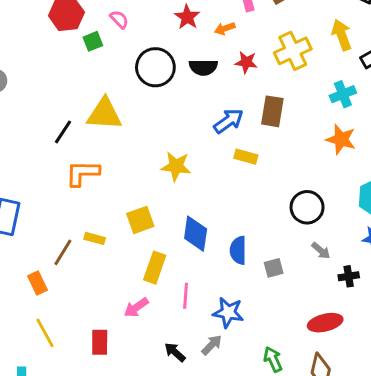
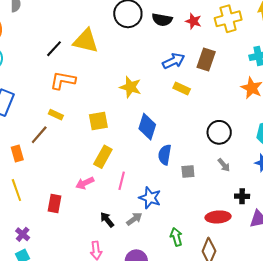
blue diamond: (196, 234) -> (147, 127), moved
yellow rectangle: (95, 238) -> (56, 115), moved
black cross: (349, 276) -> (242, 196), moved

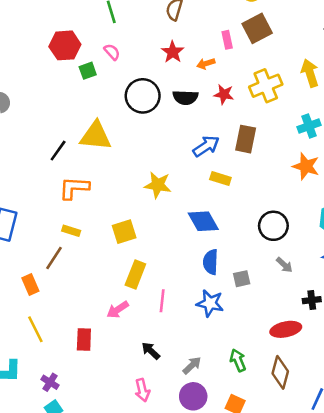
blue diamond: (147, 127) -> (203, 221), moved, turned -40
blue star: (150, 198) -> (210, 303), moved
gray arrow: (134, 219) -> (192, 365), moved

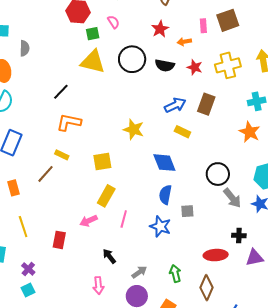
yellow triangle: (96, 136) -> (93, 62), moved
gray arrow: (284, 265) -> (232, 198), moved, size x1.5
orange rectangle: (30, 284) -> (14, 188), moved

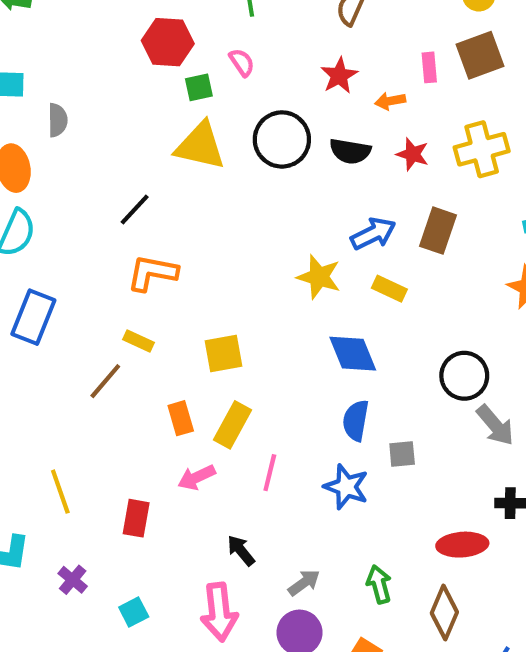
yellow star: (134, 129) -> (319, 277), moved
orange rectangle: (14, 188) -> (181, 418), moved
pink arrow: (98, 286) -> (219, 612), size x1.5
cyan square: (28, 290) -> (134, 612), moved

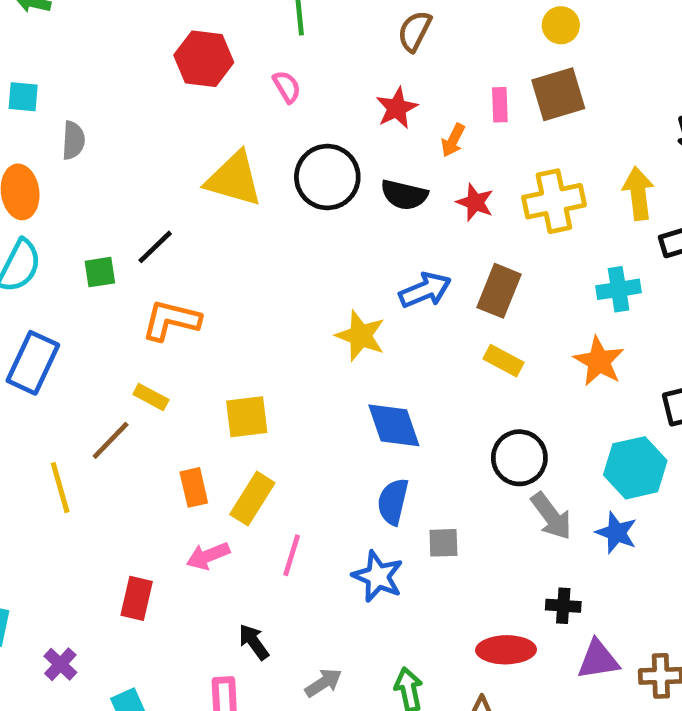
green square: (199, 87) -> (100, 272), moved
orange arrow: (390, 101) -> (453, 140), turned -56
yellow rectangle: (389, 289) -> (503, 361), moved
yellow line: (60, 492) -> (60, 488), moved

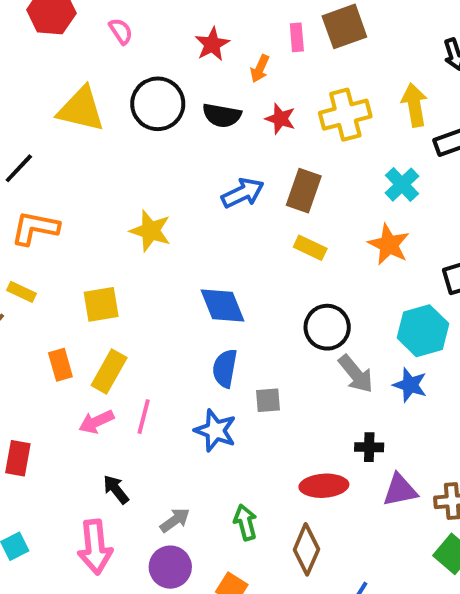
cyan cross: (619, 289) -> (402, 185), turned -32
yellow star: (360, 336) -> (150, 231), moved
pink arrow: (208, 556) -> (96, 422), moved

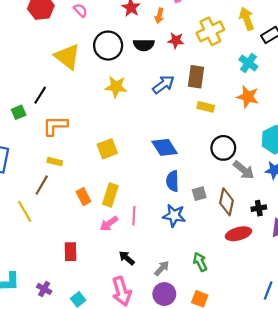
yellow triangle: (81, 109) -> (67, 57), turned 36
yellow star: (150, 231) -> (116, 87), moved
yellow square: (101, 304) -> (107, 149), moved
brown diamond: (306, 549) -> (226, 202), moved

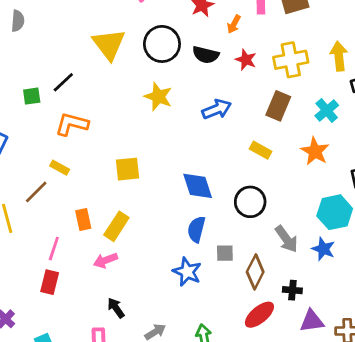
brown rectangle: (196, 77) -> (278, 106), moved
black circle: (223, 148) -> (250, 202), moved
pink line: (134, 216) -> (54, 249), moved
red ellipse: (238, 234) -> (259, 315), turned -40

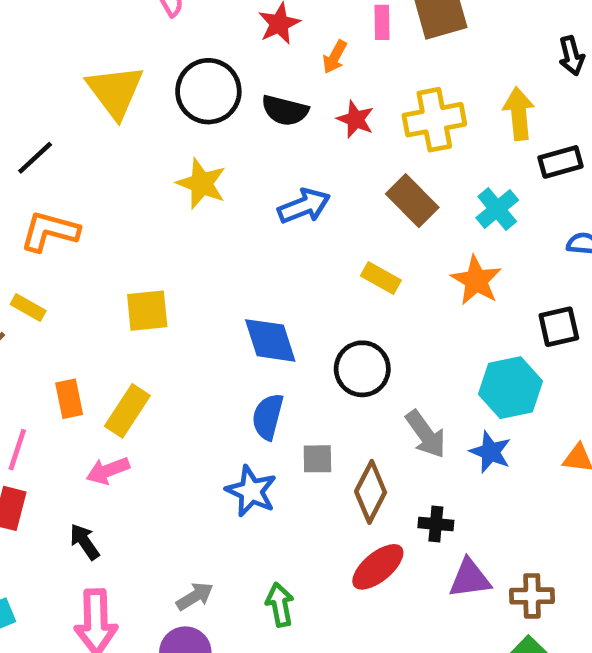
brown rectangle: (278, 106) -> (412, 201), turned -68
black arrow: (116, 308) -> (85, 542), moved

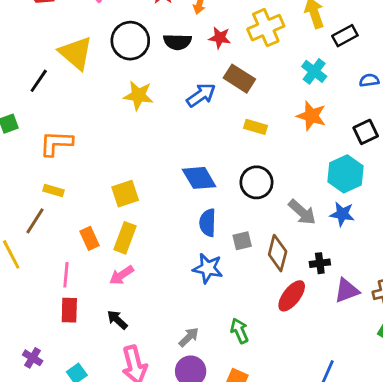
black line: (35, 158) -> (39, 81), moved
brown rectangle: (412, 201) -> (239, 79), moved
yellow square: (147, 311) -> (125, 194), moved

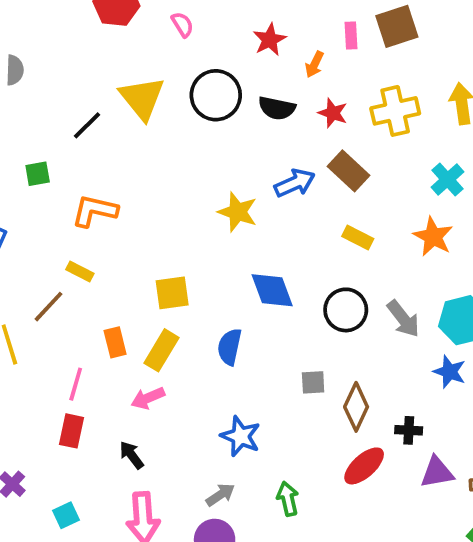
yellow star: (138, 95) -> (238, 212), moved
gray arrow: (302, 212) -> (403, 319), moved
blue semicircle: (208, 223) -> (230, 347), moved
blue star: (208, 268) -> (241, 436), moved

